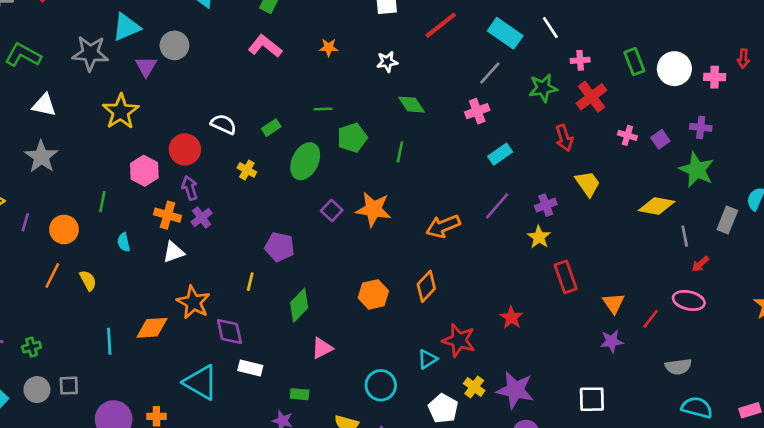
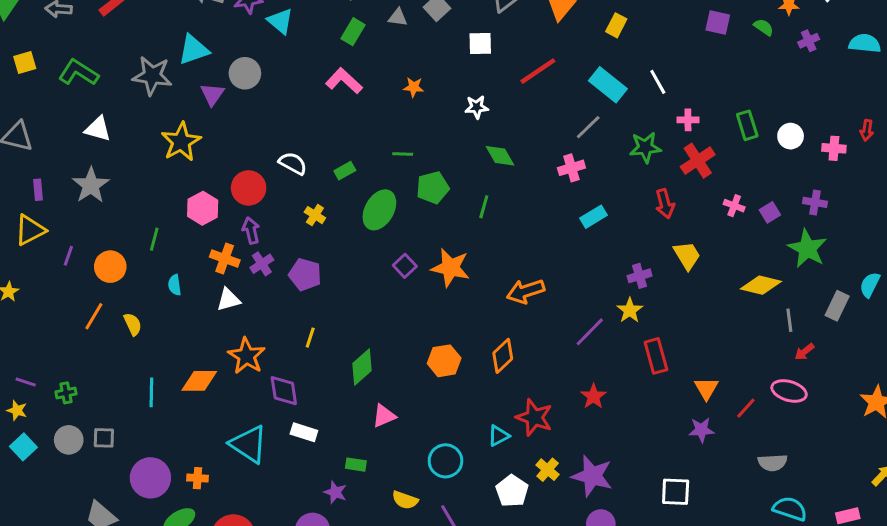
white circle: (674, 69) -> (791, 136), size x0.7
purple line: (497, 206) -> (590, 332), moved
purple pentagon: (280, 247) -> (305, 275), moved

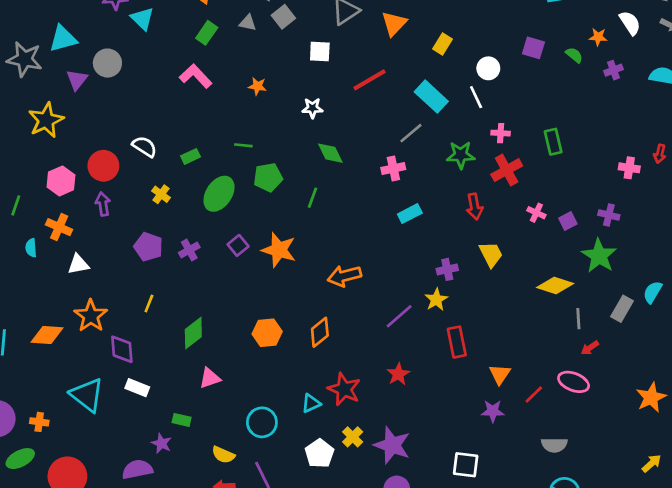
white circle: (791, 136) -> (488, 68), moved
orange cross: (225, 259) -> (59, 227), moved
purple cross: (262, 264) -> (189, 250), moved

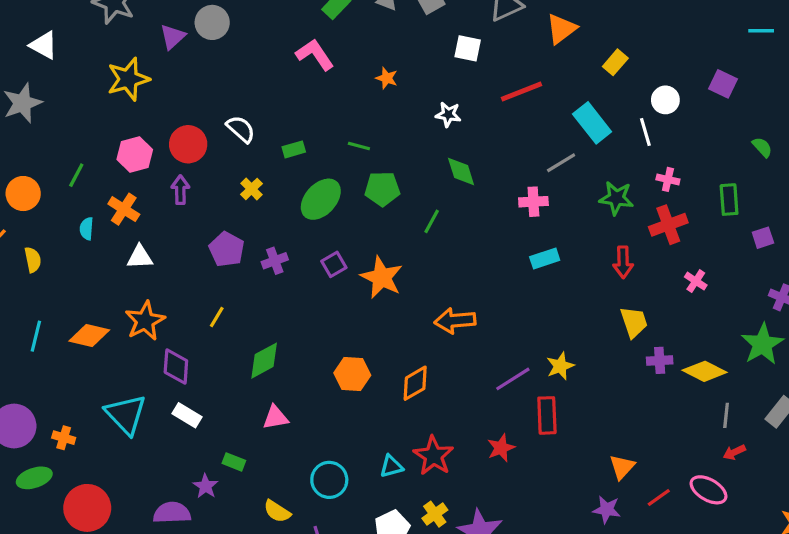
green semicircle: (574, 55) -> (762, 147), moved
purple square: (568, 221) -> (763, 238), moved
purple cross: (447, 269) -> (660, 360), moved
red rectangle: (457, 342) -> (547, 415), moved

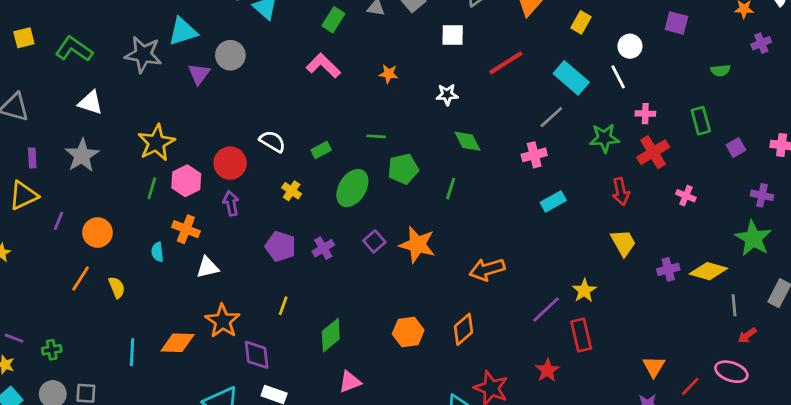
yellow star: (128, 79) -> (156, 143), moved
green semicircle: (762, 147) -> (720, 70), turned 138
green line: (76, 175) -> (152, 188), moved
yellow trapezoid: (634, 322) -> (623, 243), moved

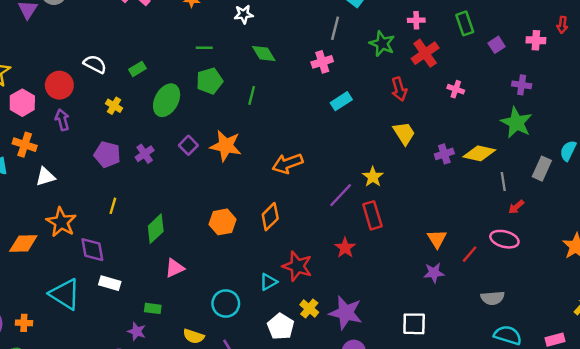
gray line: (551, 117) -> (335, 28), turned -30
green line: (376, 136) -> (204, 48), moved
green star: (604, 138) -> (382, 44), turned 30

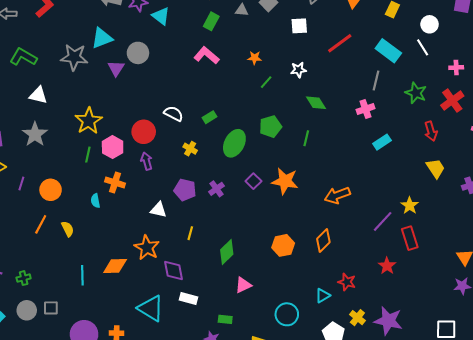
pink cross: (416, 20) -> (456, 68), moved
green line: (204, 48) -> (266, 82), moved, turned -48
white triangle: (45, 177) -> (158, 210), moved, turned 30
red star: (297, 266) -> (347, 282), size x0.7

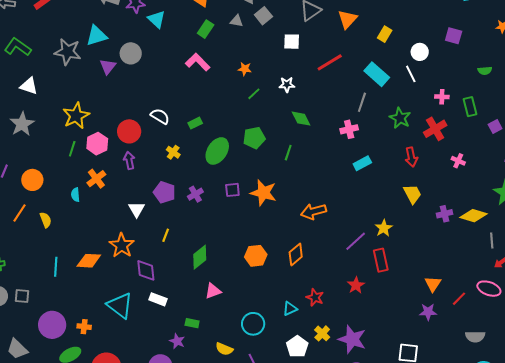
purple square: (253, 181) -> (232, 190), turned 35
orange cross: (115, 182) -> (96, 179), turned 30
white triangle: (158, 210) -> (137, 209), turned 42

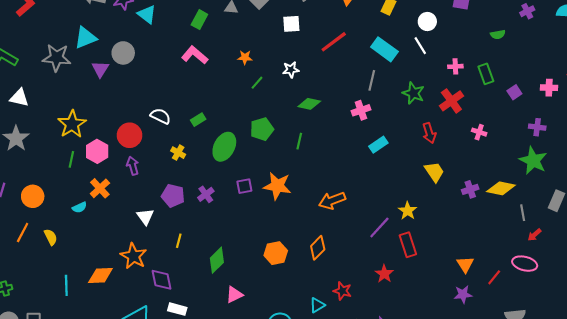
green diamond: (301, 119) -> (309, 104), turned -45
cyan semicircle: (75, 195) -> (80, 207), turned -104

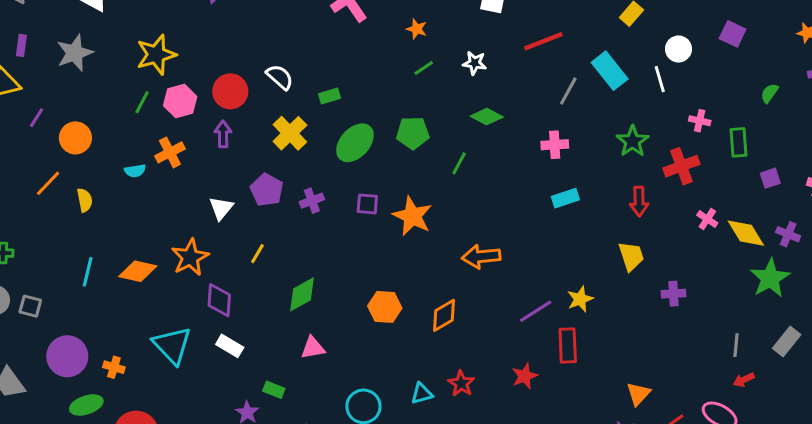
green semicircle: (498, 34) -> (770, 93), turned 120
gray line: (372, 80) -> (568, 91), moved
yellow cross: (178, 153) -> (290, 133), size x1.6
yellow diamond: (501, 188) -> (746, 233), moved, turned 32

